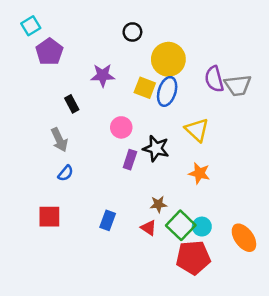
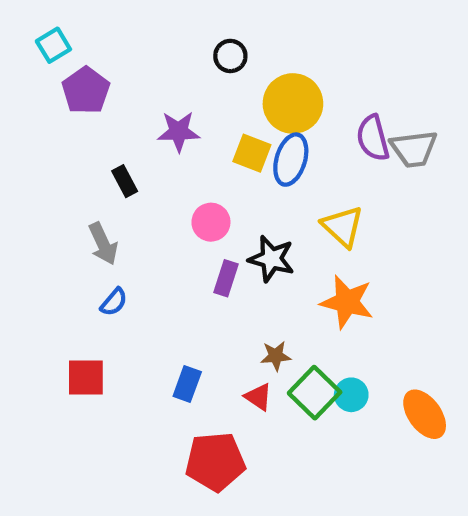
orange star: (199, 173) -> (347, 302), size x1.4
red pentagon: (193, 258) -> (215, 462), moved

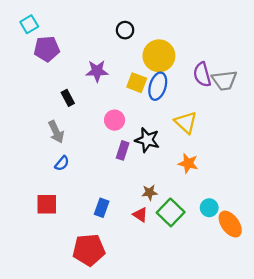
purple pentagon: (86, 91) -> (47, 49), turned 30
orange star: (347, 302) -> (188, 163), size x0.7
cyan circle: (351, 395) -> (209, 208), moved
red pentagon: (215, 462) -> (89, 250), moved

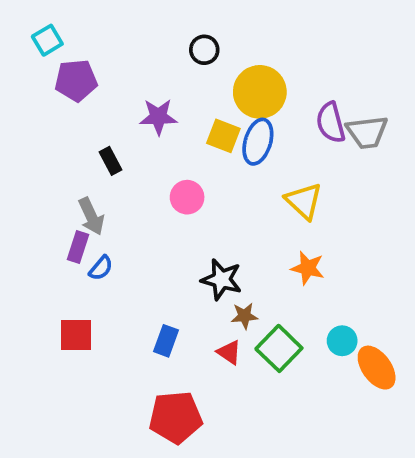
black star: (147, 140) -> (222, 280), moved
purple rectangle: (123, 150) -> (78, 247), moved
red pentagon: (89, 250) -> (176, 417), moved

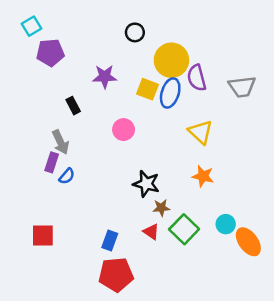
purple semicircle: (331, 123) -> (197, 78), moved
red square: (76, 335) -> (43, 235), moved
blue rectangle: (166, 341) -> (110, 241), moved

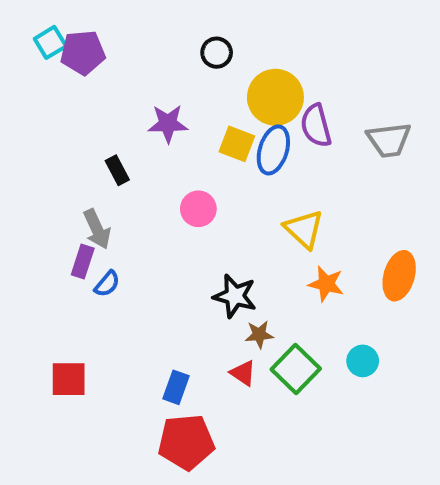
purple pentagon: (50, 53) -> (83, 53), moved
yellow triangle: (200, 132) -> (304, 229), moved
orange ellipse: (248, 242) -> (399, 276), moved, turned 52

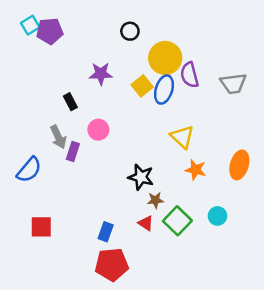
yellow square: (237, 144) -> (142, 86), turned 30
pink circle: (198, 209) -> (98, 130), moved
purple rectangle: (83, 262) -> (73, 152), moved
blue semicircle: (107, 284) -> (29, 170), moved, size x1.6

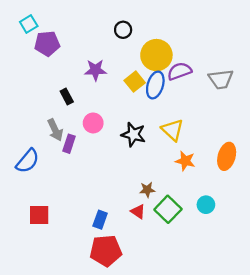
purple pentagon: (50, 31) -> (47, 44), moved
purple semicircle: (190, 75) -> (179, 71), turned 85
black star: (141, 177) -> (133, 134), moved

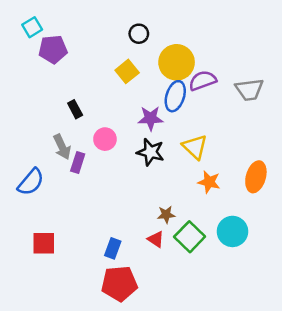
purple star: (95, 70) -> (151, 118), moved
yellow square: (135, 82) -> (127, 71), moved
cyan circle: (206, 205) -> (232, 231), size x1.5

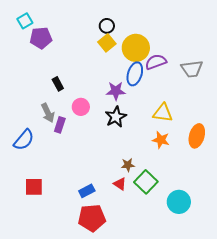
yellow square: (127, 71) -> (107, 43), moved
yellow triangle: (195, 147) -> (163, 113), moved, turned -35
black star: (151, 152) -> (116, 117), turned 30
cyan circle: (232, 231) -> (179, 202), moved
blue rectangle: (113, 248) -> (87, 191), turned 42

